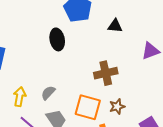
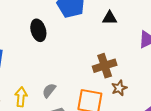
black ellipse: (57, 39) -> (38, 30), moved
brown star: (117, 107) -> (119, 88), moved

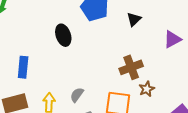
black triangle: (110, 18) -> (134, 19), turned -42

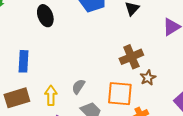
black ellipse: (63, 35) -> (45, 16), moved

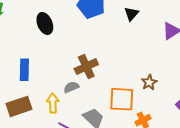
brown cross: (131, 57) -> (86, 67), moved
gray semicircle: (78, 87) -> (71, 87), moved, turned 35

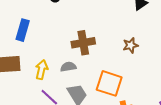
brown star: (149, 82) -> (131, 45), moved
gray semicircle: (71, 87) -> (68, 67), moved

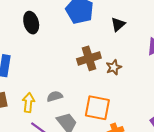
brown cross: (83, 43) -> (89, 58), moved

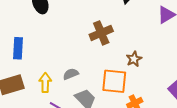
brown star: (114, 67) -> (134, 59), moved

